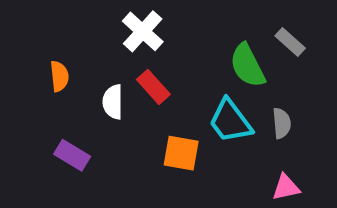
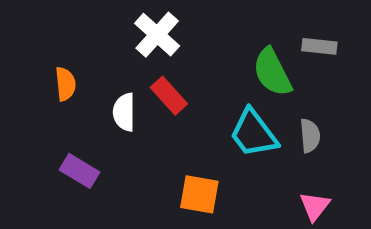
gray rectangle: (290, 42) -> (319, 46), turned -36
orange square: (181, 153) -> (199, 194), moved
pink triangle: (286, 187) -> (315, 206), turned -40

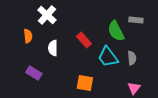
white cross: (157, 35) -> (47, 15), moved
red rectangle: (169, 96) -> (84, 40), moved

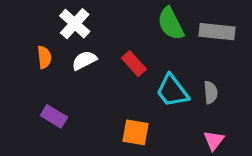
gray rectangle: (136, 20) -> (217, 32), size x1.5
green semicircle: (116, 31) -> (171, 24), moved
white semicircle: (53, 48) -> (84, 60), moved, turned 63

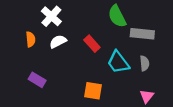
gray rectangle: (217, 32) -> (142, 34), moved

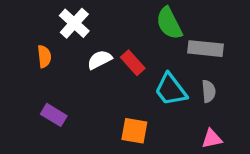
white semicircle: (58, 41) -> (100, 60), moved
pink triangle: (147, 96) -> (212, 139), turned 40

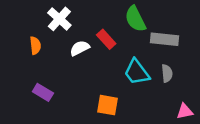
red rectangle: (133, 63) -> (106, 39), moved
pink triangle: (212, 139) -> (185, 111), moved

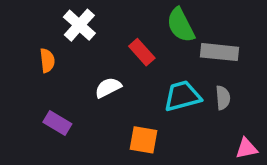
white semicircle: (80, 48) -> (108, 88), moved
cyan trapezoid: (137, 72) -> (182, 96), turned 112

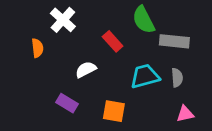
purple rectangle: (57, 123) -> (67, 103), moved
pink triangle: (246, 148) -> (185, 114), moved

